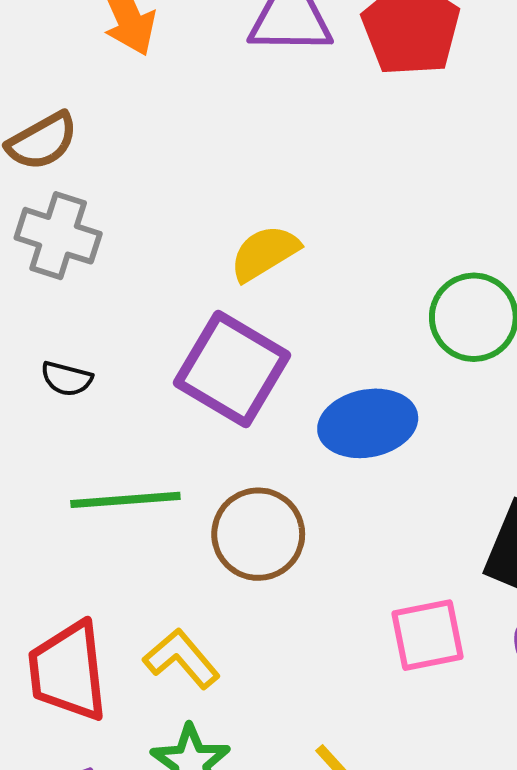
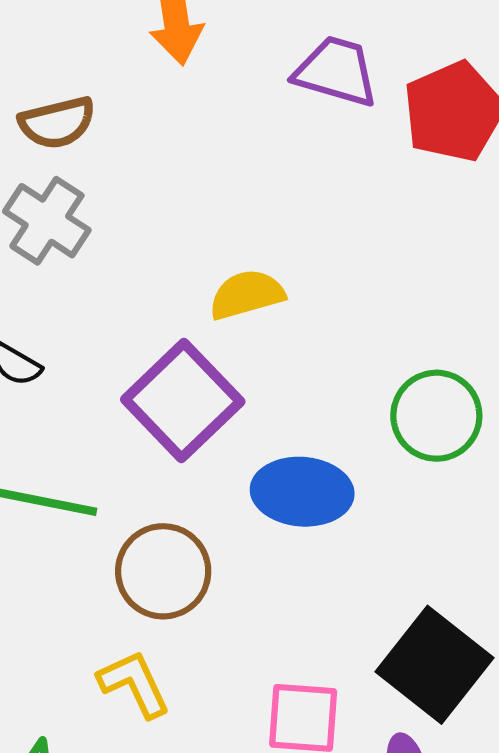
yellow L-shape: (182, 659) -> (134, 684), moved

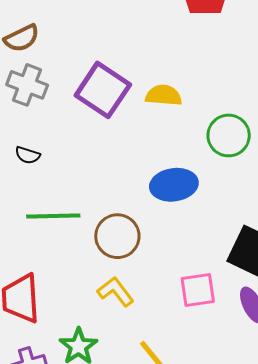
yellow semicircle: (247, 295) -> (164, 95), moved, turned 33
purple square: (183, 401) -> (103, 90), moved

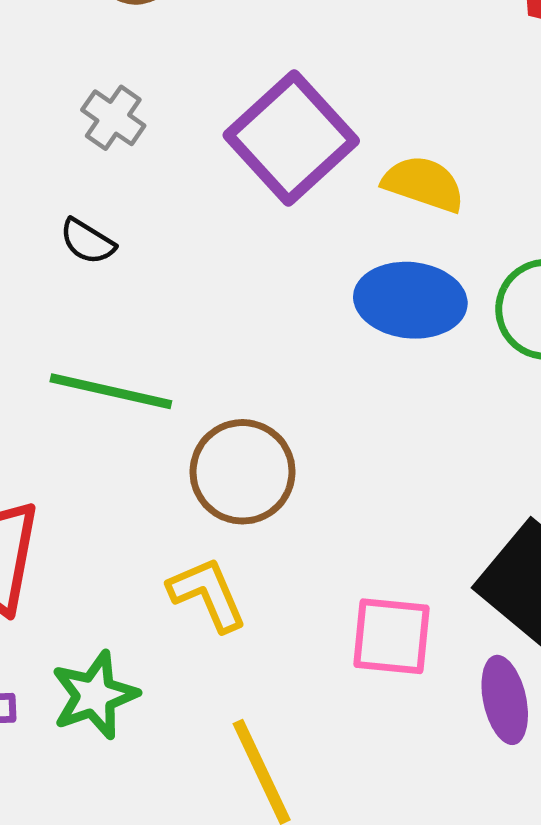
gray cross: (27, 85) -> (113, 118), moved, size x0.7
blue ellipse: (174, 185) -> (410, 300), moved

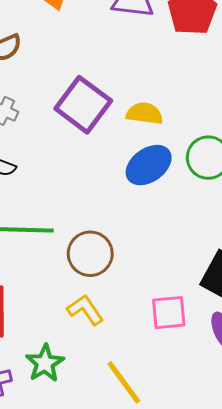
blue ellipse: (410, 300) -> (149, 165), turned -30

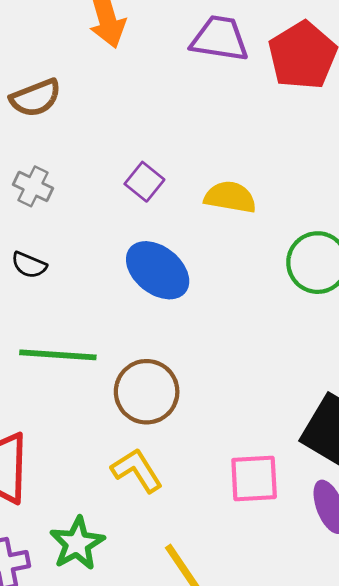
purple square: (83, 105) -> (144, 182), size x0.5
blue ellipse: (149, 165) -> (158, 270), moved, turned 72

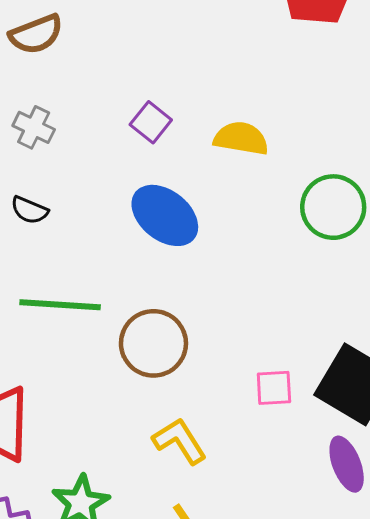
yellow L-shape: (137, 470) -> (180, 441), moved
pink square: (254, 478) -> (274, 388), moved, size x0.7

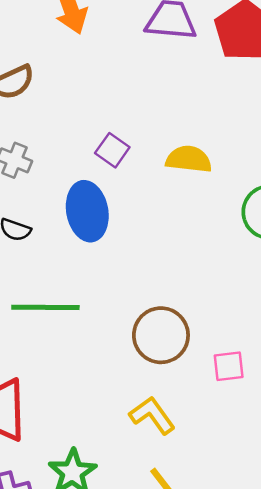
blue ellipse: (165, 215) -> (87, 211), moved, turned 44
brown circle: (153, 343) -> (161, 335), moved

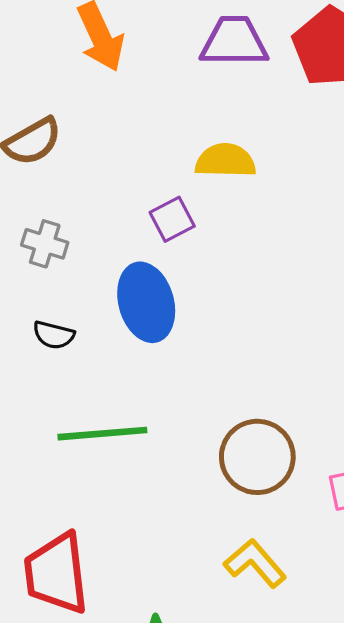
purple square: (112, 150) -> (172, 219), turned 32
yellow semicircle: (189, 159) -> (225, 161), moved

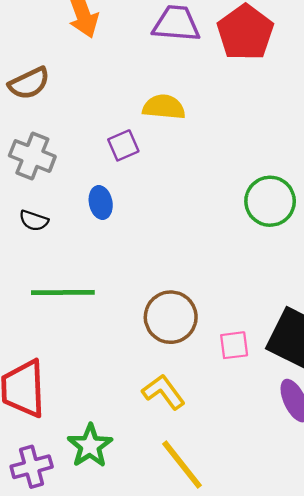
gray cross: (45, 244) -> (32, 156), size x1.4
blue ellipse: (146, 302) -> (101, 202), size x0.6

